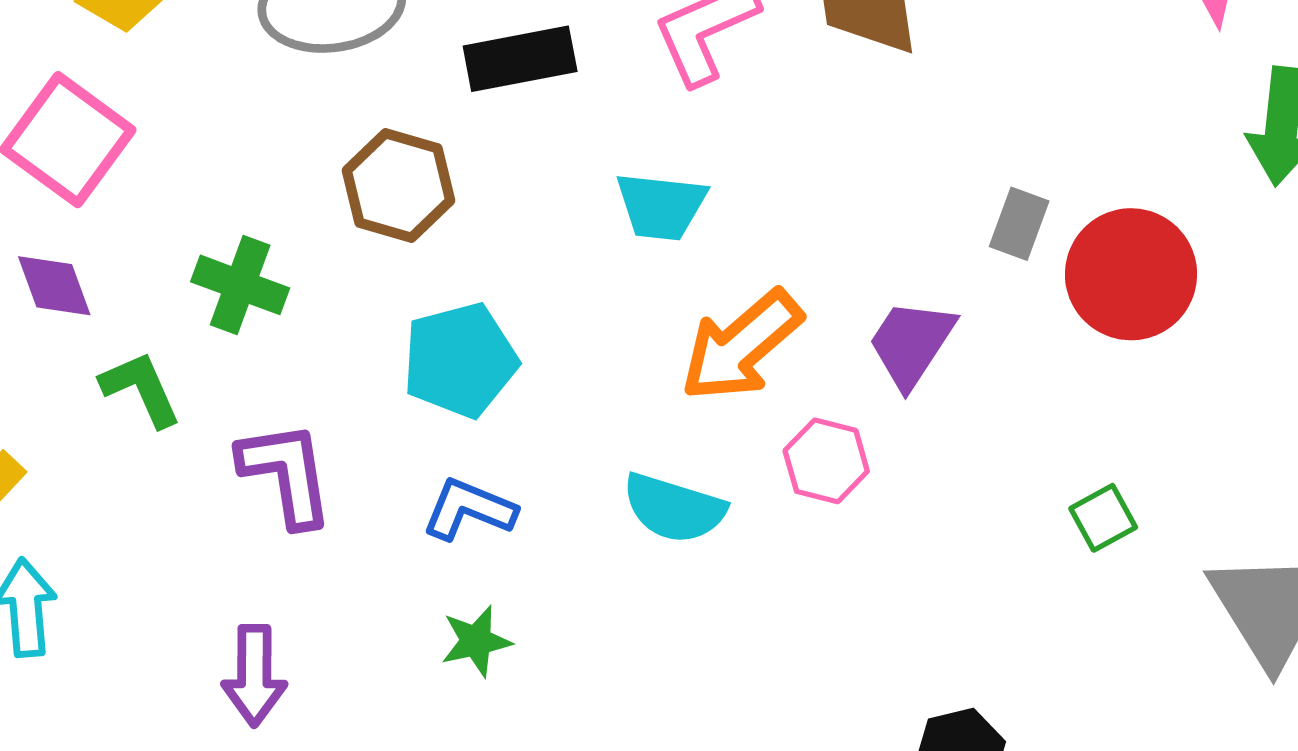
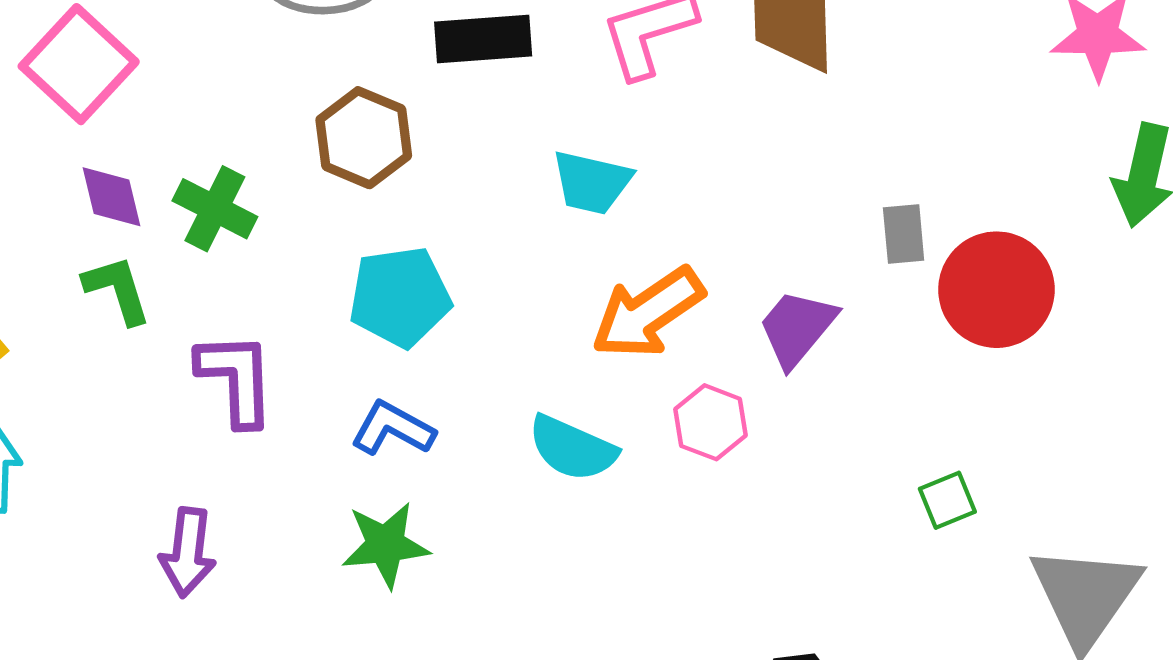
gray rectangle: (1019, 224) -> (904, 234), turned -32
purple diamond: (54, 286) -> (111, 197), moved
green star: (476, 641) -> (386, 545), size x1.4

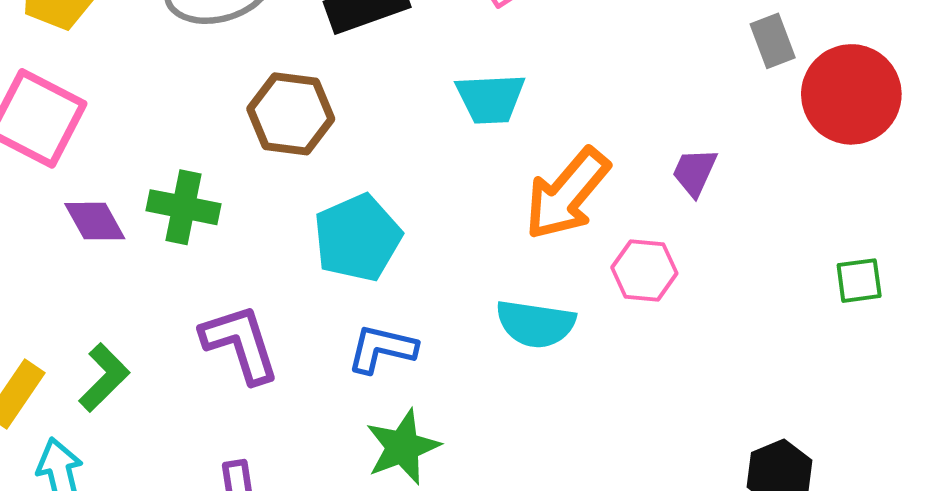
gray rectangle: (904, 234) -> (773, 41), moved
green L-shape: (117, 290) -> (104, 377), moved, turned 78
purple trapezoid: (797, 328) -> (695, 172), size x0.7
green square: (947, 500) -> (859, 281), turned 30

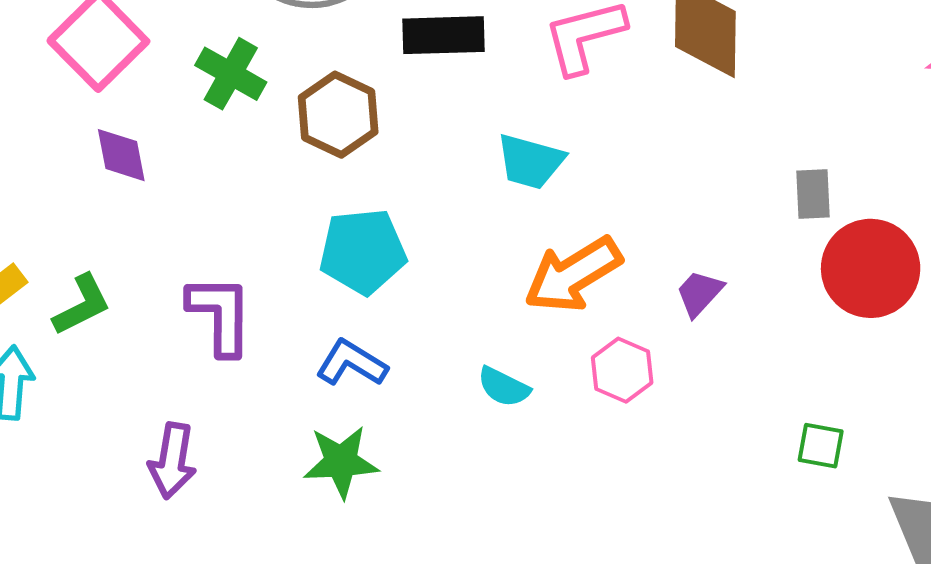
green cross: (183, 207) -> (231, 74), moved
cyan semicircle: (536, 324) -> (504, 387), size x0.7

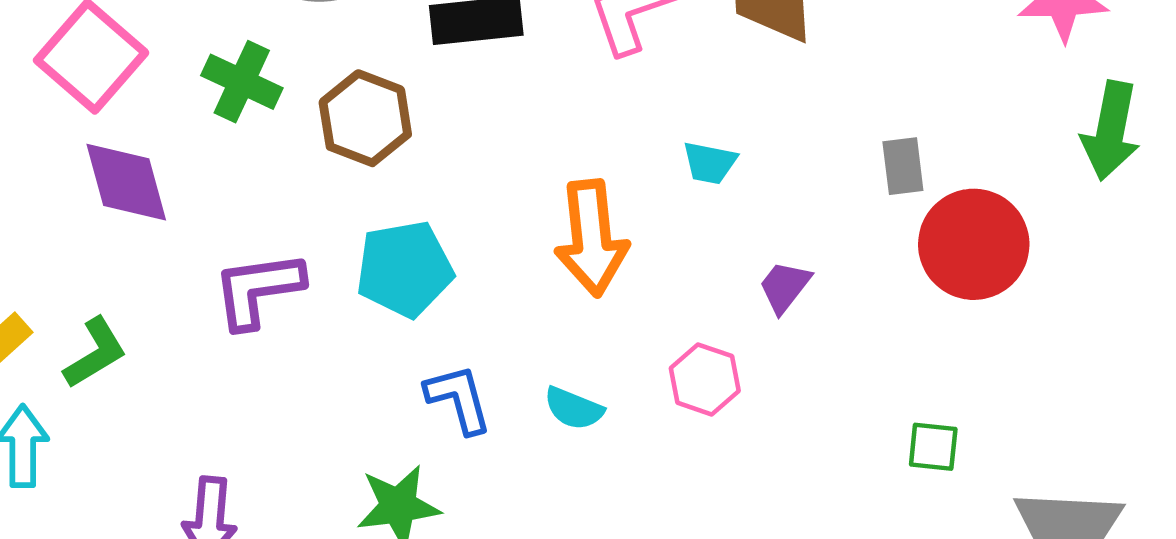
purple diamond: (121, 155) -> (126, 182), size x1.4
cyan trapezoid: (530, 161) -> (710, 163), moved, size x0.7
orange arrow: (573, 275) -> (592, 238), moved, turned -60
purple L-shape: (220, 315) -> (258, 290), moved, turned -94
blue L-shape: (352, 363) -> (459, 399), moved, turned 48

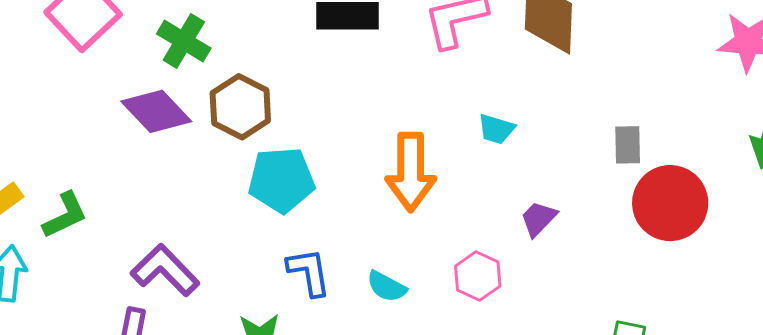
brown hexagon: (365, 118) -> (240, 107), moved
purple diamond: (126, 182) -> (156, 111), moved, turned -34
purple L-shape: (258, 290) -> (165, 270), moved, turned 48

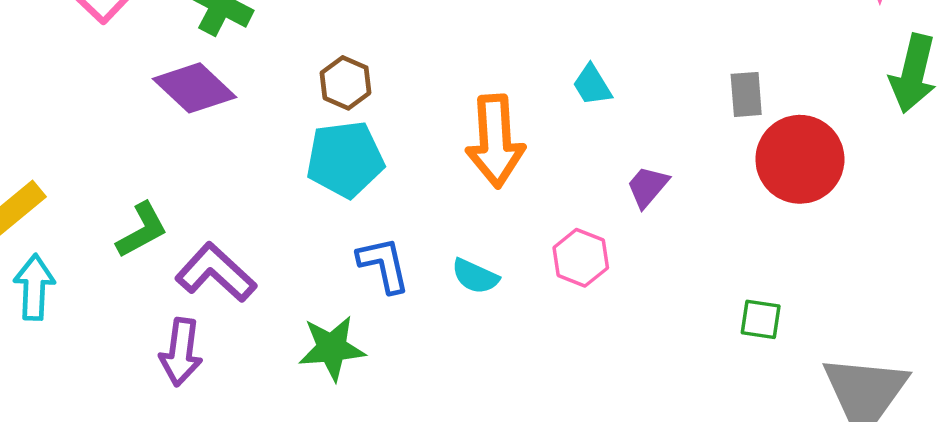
brown hexagon: (240, 107) -> (346, 83), moved, size x0.7
cyan trapezoid: (496, 129) -> (592, 85), turned 45
green L-shape: (65, 215) -> (142, 230), moved

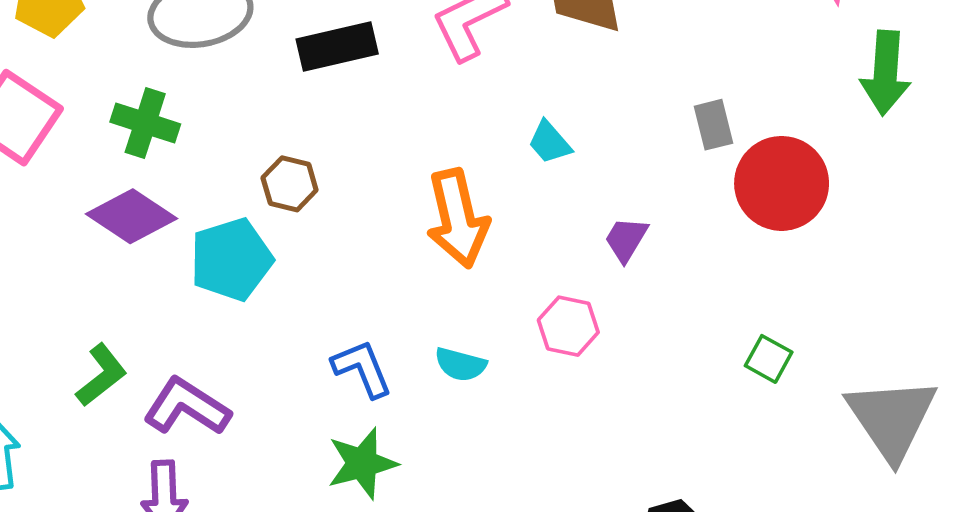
cyan pentagon: (345, 159) -> (231, 259), moved
green square: (761, 319) -> (769, 359), turned 30
green star: (332, 348) -> (362, 463), moved

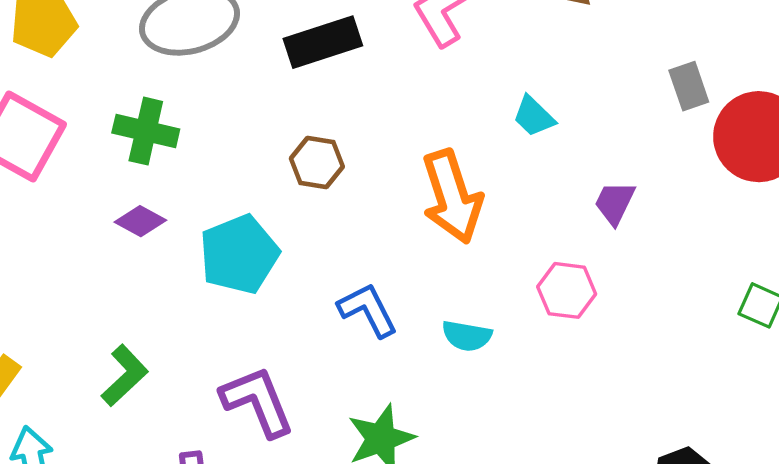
brown hexagon: (290, 184) -> (317, 163), moved
purple diamond: (132, 216) -> (140, 221), size x0.6
blue L-shape: (362, 369) -> (368, 310), moved
purple L-shape: (187, 407) -> (257, 401), moved, turned 40

